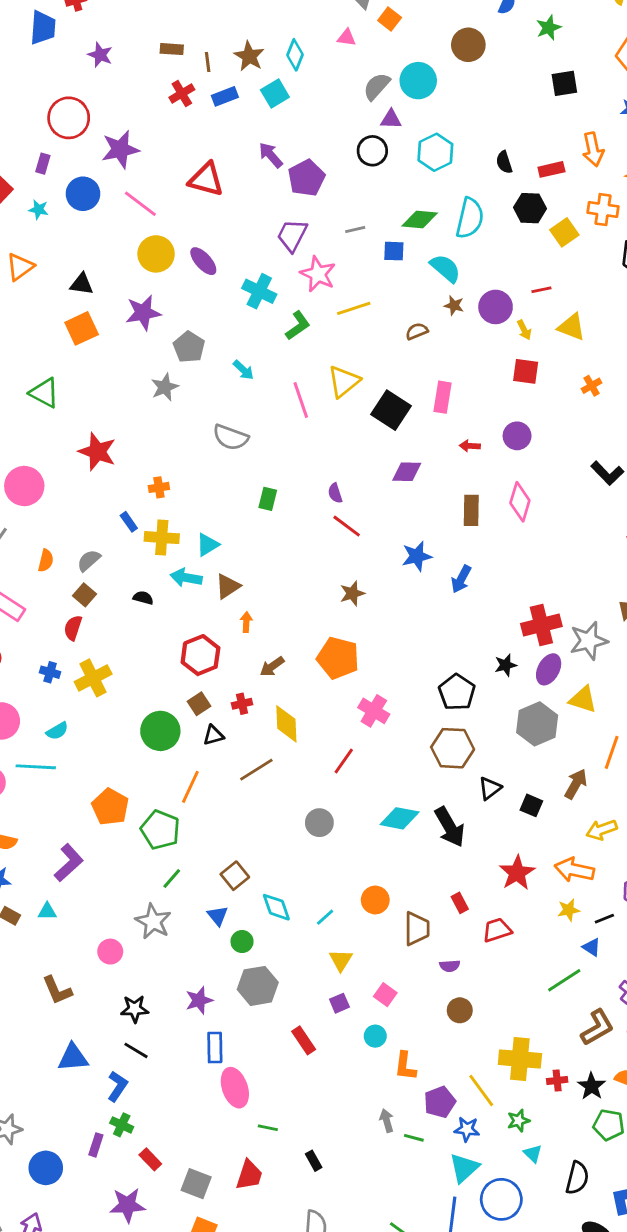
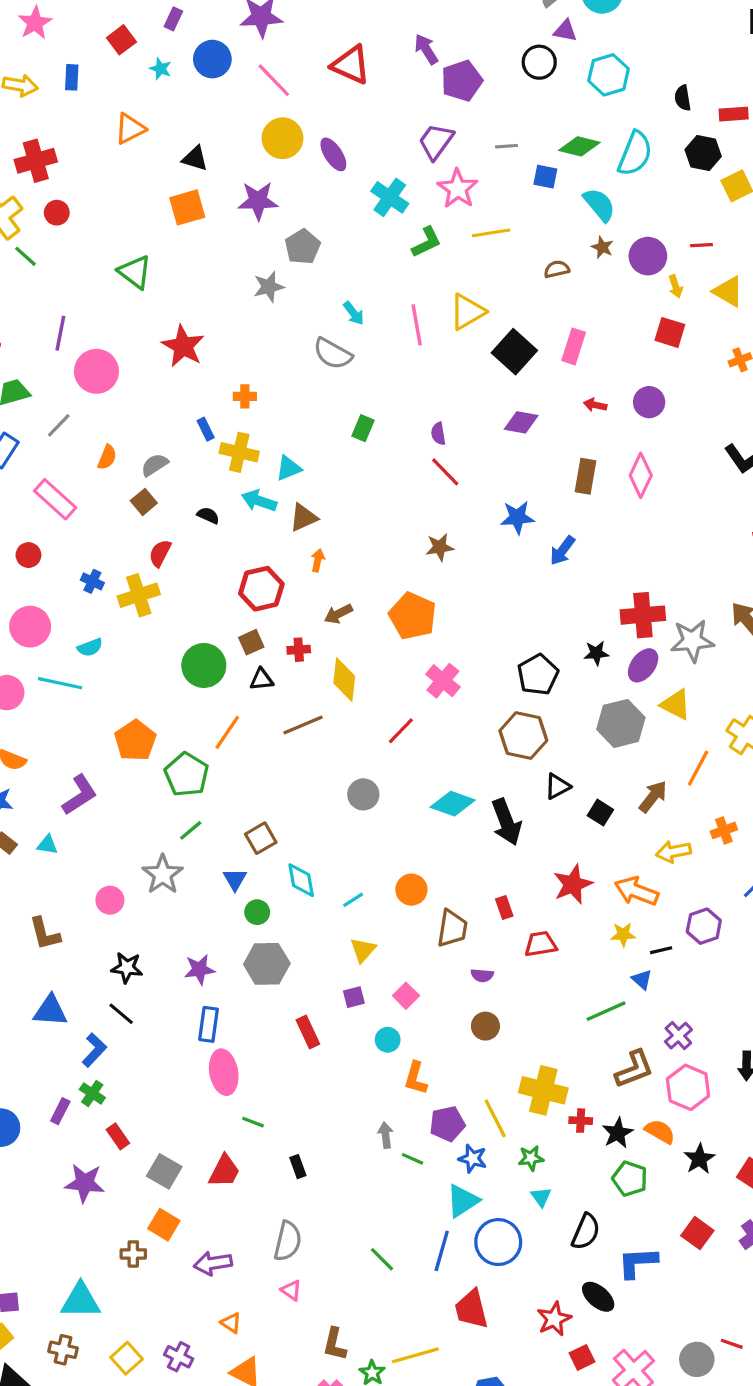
cyan arrow: (243, 370) -> (354, 313), moved
red semicircle: (73, 628) -> (160, 553), moved

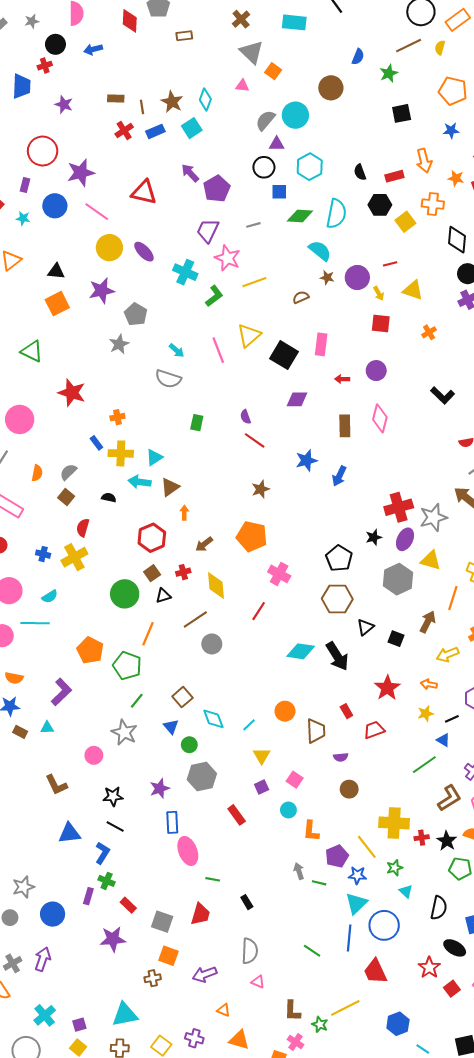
blue square: (545, 177) -> (279, 192), moved
gray circle: (363, 794) -> (212, 644), moved
orange arrow: (636, 891) -> (429, 684), size x0.6

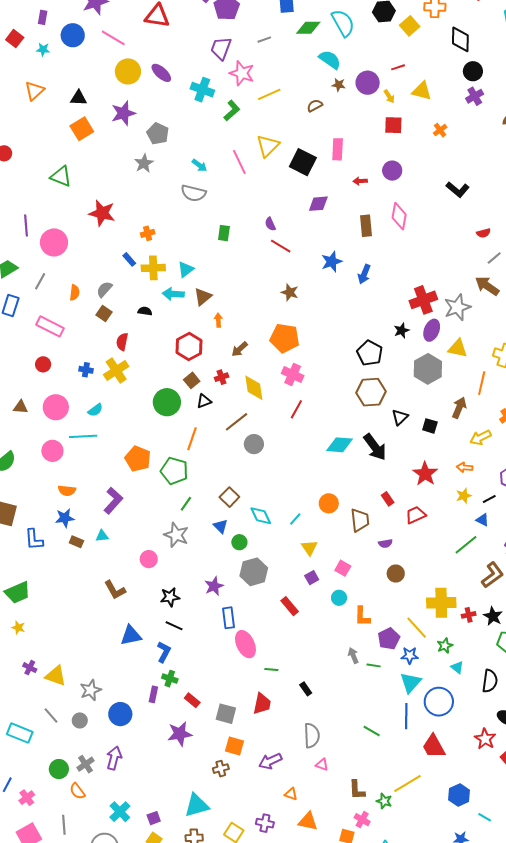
cyan semicircle: (336, 214) -> (343, 23), turned -36
brown star: (261, 489) -> (290, 292), turned -30
pink cross: (279, 574) -> (293, 374), moved

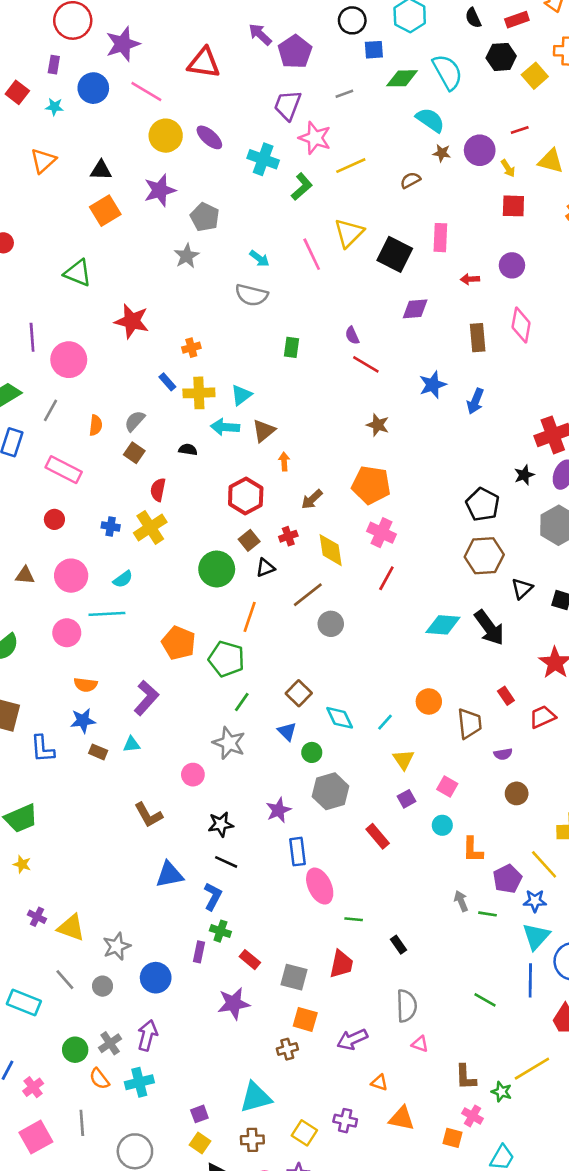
cyan cross: (120, 812) -> (139, 1082), moved, turned 30

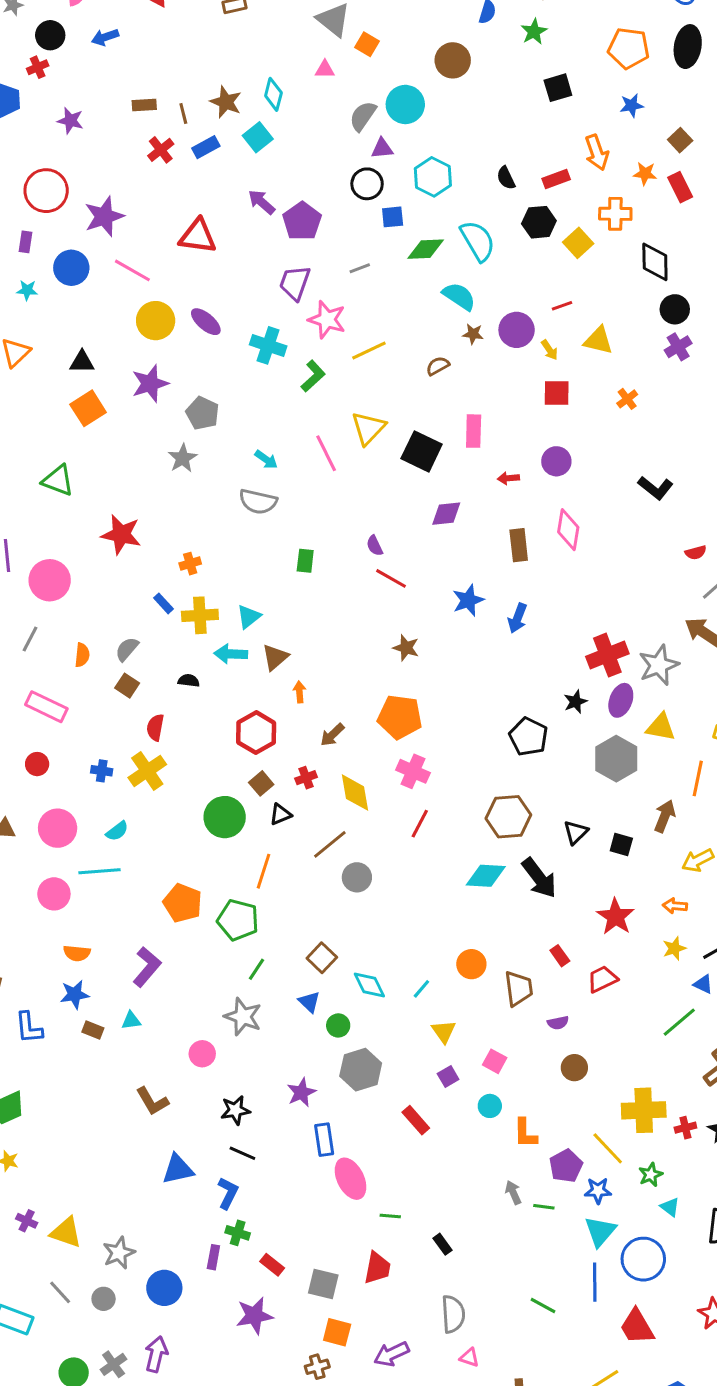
brown hexagon: (484, 556) -> (508, 817), moved

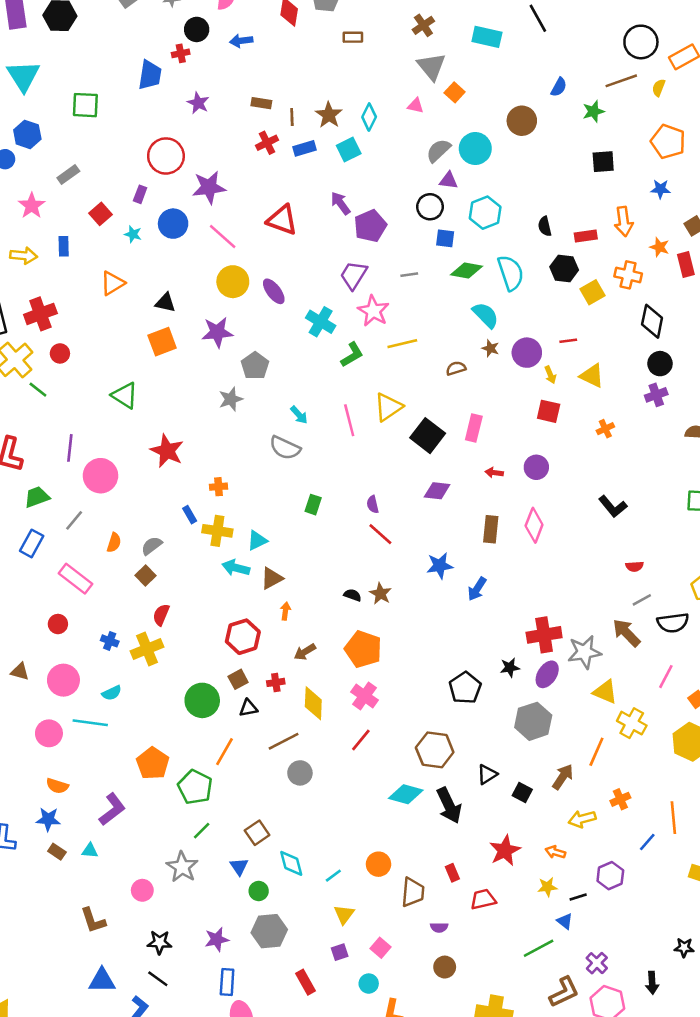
black semicircle: (189, 681) -> (353, 595), moved
yellow triangle: (661, 727) -> (605, 692), moved

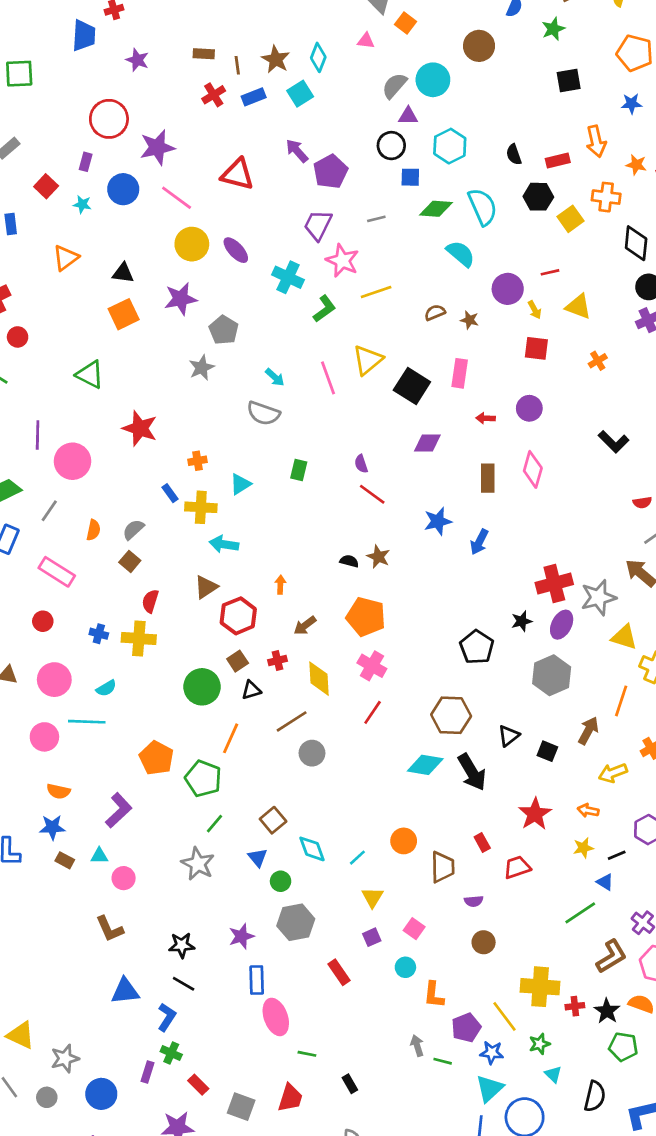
brown star: (490, 348) -> (470, 320), moved
cyan triangle: (257, 540) -> (240, 484), moved
brown triangle: (272, 578) -> (206, 587), moved
yellow cross: (147, 649) -> (139, 638), turned 32
pink circle: (142, 890) -> (124, 878), moved

